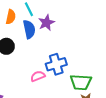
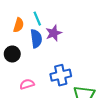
pink semicircle: (38, 76) -> (27, 84), moved

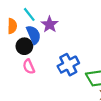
black circle: (12, 54) -> (24, 46), moved
pink semicircle: (27, 84) -> (29, 67), moved, turned -80

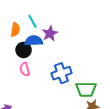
blue semicircle: (34, 35) -> (34, 41), turned -78

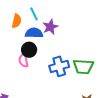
black circle: (24, 50) -> (29, 50), moved
green trapezoid: (86, 89) -> (83, 67), moved

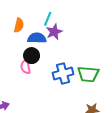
cyan line: (34, 14) -> (48, 19), moved, turned 48

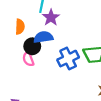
orange semicircle: (19, 25) -> (20, 27), moved
blue semicircle: (37, 38) -> (43, 37), moved

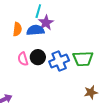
blue semicircle: (43, 37) -> (35, 30), moved
black circle: (32, 46) -> (38, 57), moved

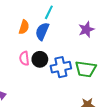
purple star: (46, 23) -> (86, 29), moved
blue semicircle: (35, 30) -> (42, 31), turned -72

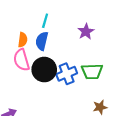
pink semicircle: (24, 58) -> (21, 60), moved, size x1.5
black circle: (40, 59) -> (44, 70), size x1.5

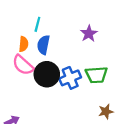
cyan line: (45, 21) -> (37, 24), moved
pink semicircle: (21, 60) -> (23, 65), turned -30

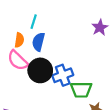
purple star: (89, 34) -> (100, 27), moved
green trapezoid: (96, 75) -> (81, 90), moved

